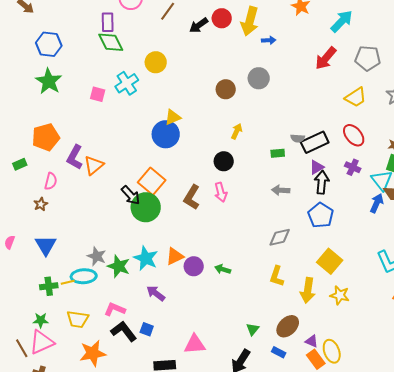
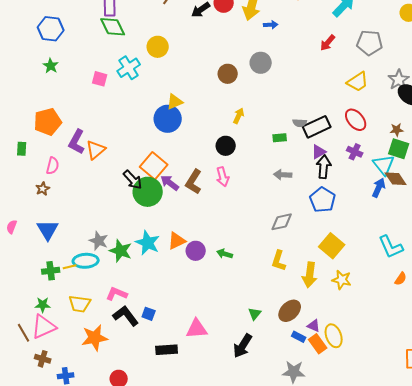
red arrow: (326, 58) -> (328, 43), size x0.7
green star: (49, 81) -> (51, 66), size x0.6
green rectangle: (20, 164) -> (22, 149), turned -64
purple arrow: (156, 293) -> (170, 183), moved
blue rectangle: (279, 352) -> (299, 337), moved

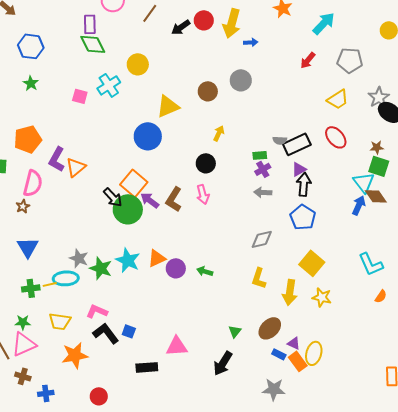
yellow triangle: (175, 102) -> (168, 106), moved, size x1.4
purple cross: (355, 152) -> (263, 169), moved, turned 35
pink semicircle: (53, 166) -> (33, 183), size x1.5
yellow ellipse: (334, 336) -> (314, 353), turned 35

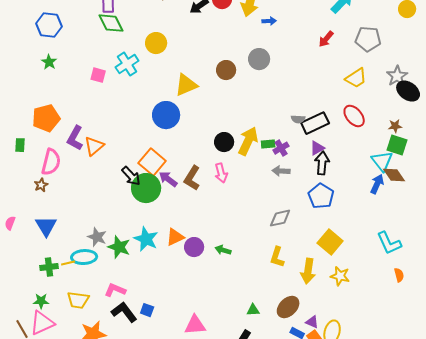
yellow arrow: (219, 133) -> (248, 141), moved, size x1.8
green rectangle: (260, 155) -> (268, 144), moved
orange semicircle: (381, 296) -> (399, 275), turned -48
green triangle: (235, 331) -> (253, 310), turned 48

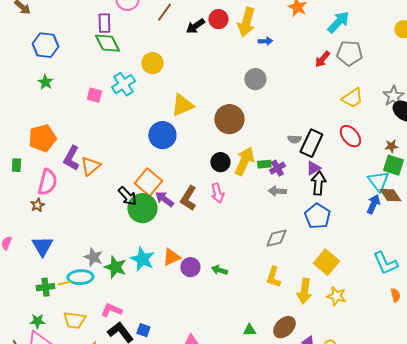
gray pentagon: (368, 39) -> (349, 53), moved
brown circle: (226, 70) -> (229, 119), moved, size x1.5
black rectangle: (315, 123) -> (311, 143), turned -40

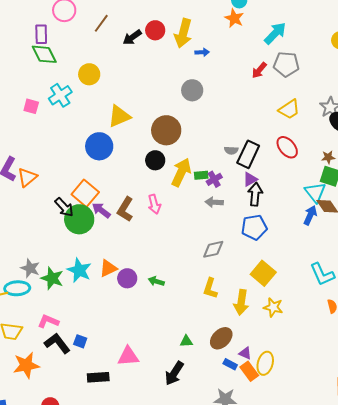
black circle: (220, 162) -> (155, 160), moved
blue pentagon: (317, 216) -> (254, 227), turned 30

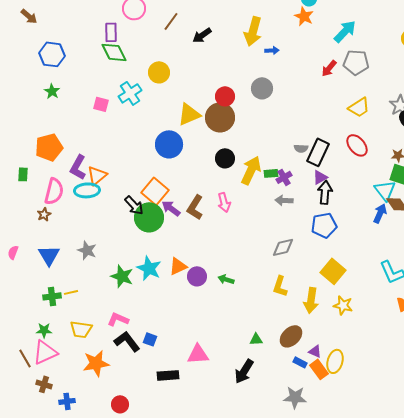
red circle: (155, 30) -> (225, 96), moved
brown circle: (166, 130) -> (220, 117), moved
gray star: (30, 268) -> (87, 250), moved
cyan ellipse: (17, 288) -> (87, 190), moved

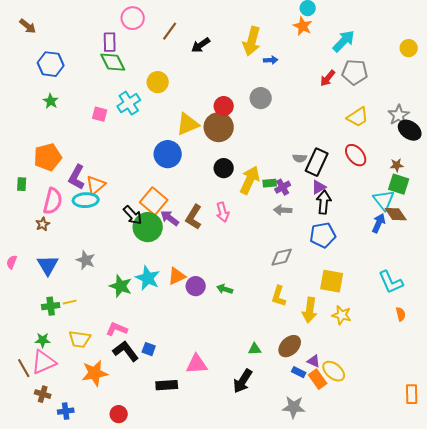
yellow square: (333, 271) -> (332, 281), turned -30
yellow ellipse: (335, 361) -> (334, 371), turned -65

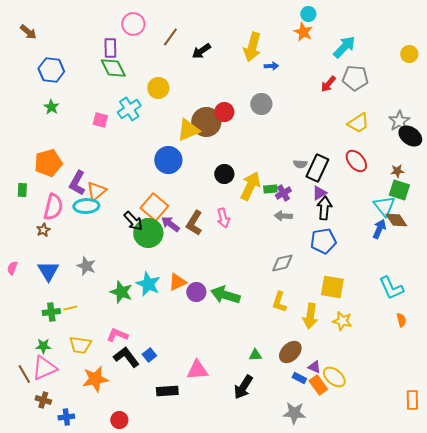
brown circle: (219, 127) -> (206, 122), moved
green arrow: (225, 289) -> (225, 295), size x1.8
blue square: (149, 349) -> (149, 355), turned 32

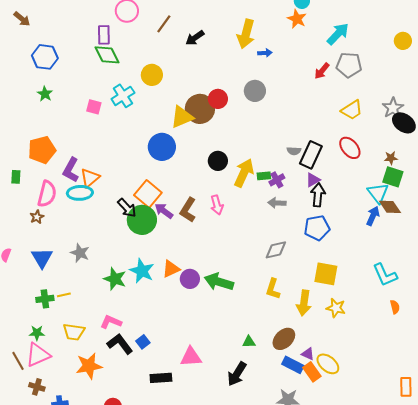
blue rectangle: (299, 378) -> (293, 365), size x1.5

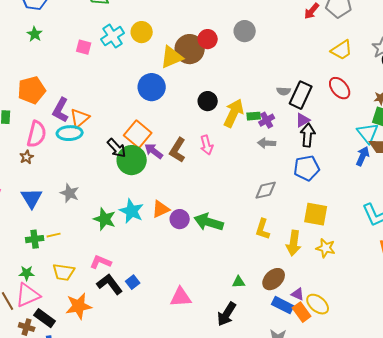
yellow circle: (152, 75) -> (142, 32), moved
black rectangle: (161, 378) -> (45, 318), moved, turned 40

